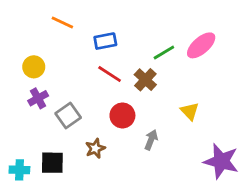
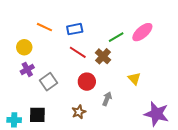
orange line: (62, 22) -> (44, 27), moved
brown star: (95, 148) -> (79, 112), moved

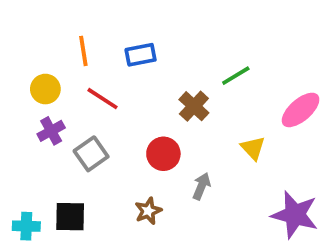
orange line: (44, 27) -> (83, 51), turned 56
pink ellipse: (142, 32) -> (301, 110), moved
green line: (116, 37) -> (236, 76), moved
red line: (78, 52) -> (102, 99), moved

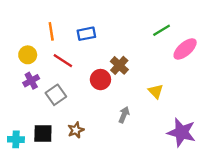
green line: (236, 76) -> (162, 30), moved
pink ellipse: (301, 110) -> (185, 49), moved
red circle: (163, 154) -> (100, 80), moved
brown star: (148, 211) -> (76, 130), moved

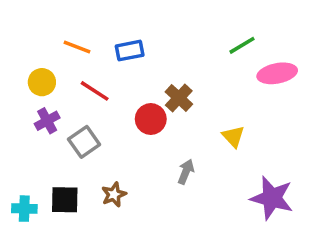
orange line: (51, 31) -> (77, 47), turned -60
pink ellipse: (185, 49) -> (277, 73), turned 30

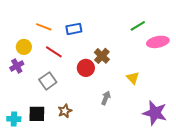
purple cross: (47, 121) -> (17, 66), moved

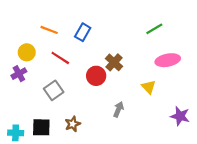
blue rectangle: (74, 29) -> (83, 32), turned -49
pink ellipse: (158, 42) -> (168, 60), moved
purple star: (155, 113) -> (180, 116), moved, size x0.7

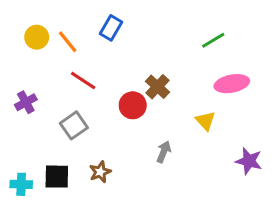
orange line: (49, 30) -> (68, 42), turned 30
blue rectangle: (83, 32) -> (111, 28), moved
yellow circle: (27, 52) -> (37, 37), moved

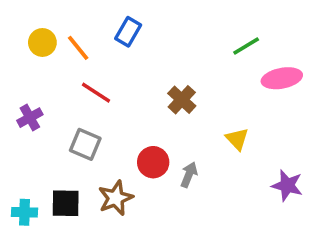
pink ellipse: (232, 84) -> (282, 78), moved
red circle: (133, 105) -> (153, 162), moved
gray square: (74, 125) -> (85, 144), turned -32
brown star: (100, 172) -> (116, 198), size x1.4

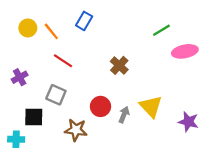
yellow triangle: (237, 139) -> (151, 106), moved, size x1.5
brown star: (116, 198) -> (76, 130), turned 30
black square: (66, 203) -> (34, 117), moved

